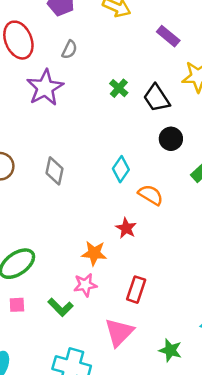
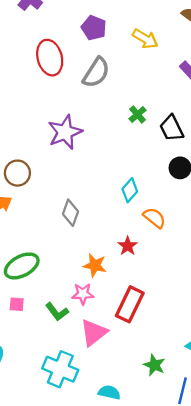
gray semicircle: (69, 50) -> (96, 73), size x1.8
purple star: (45, 88) -> (65, 132), moved
gray diamond: (54, 171) -> (70, 213), moved
red rectangle: (136, 290) -> (130, 304), size x1.4
pink triangle: (119, 332) -> (94, 333), moved

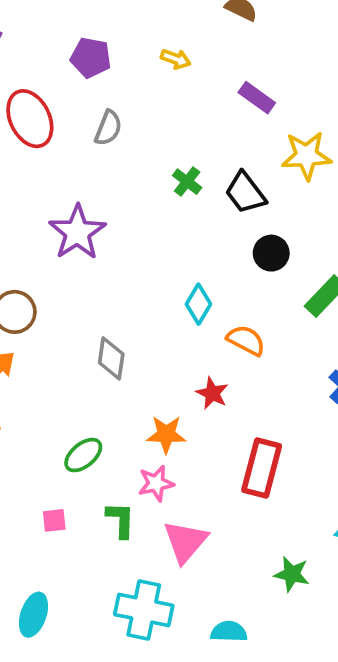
yellow arrow: (145, 39) -> (176, 59), size x0.7
gray semicircle: (96, 73) -> (108, 128), size x0.7
green ellipse: (22, 266) -> (83, 455), moved, size x0.7
red rectangle: (130, 304) -> (262, 468), moved
green L-shape: (57, 312) -> (121, 520), turned -130

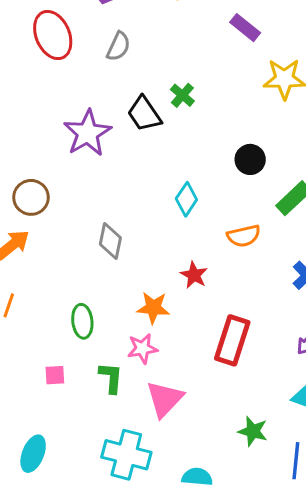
black trapezoid: (245, 193) -> (144, 114), moved
orange semicircle: (246, 340) -> (244, 236), moved, turned 136
green ellipse: (83, 455) -> (82, 321), turned -60

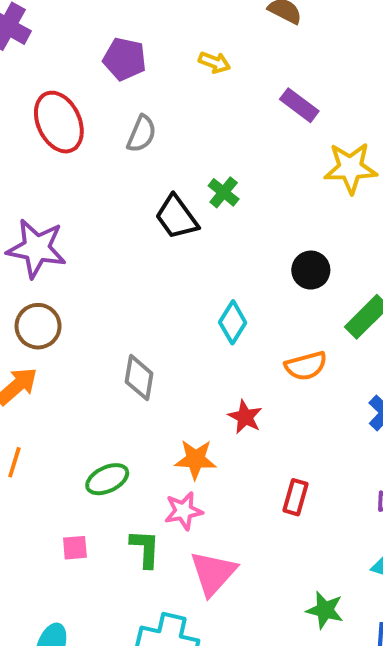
purple star: (88, 133) -> (36, 248), moved, turned -30
green ellipse: (82, 321) -> (107, 479), turned 72
red rectangle: (232, 340) -> (296, 497), size x0.6

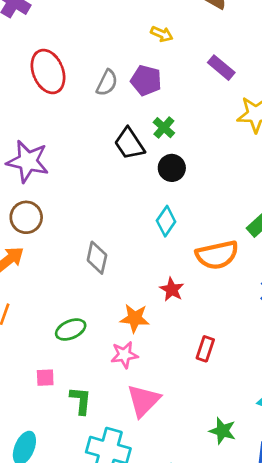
purple pentagon: (125, 59) -> (146, 80), moved
black circle: (311, 270) -> (172, 168), moved
orange semicircle: (306, 366) -> (217, 255), size x1.4
green L-shape: (145, 549) -> (81, 401), moved

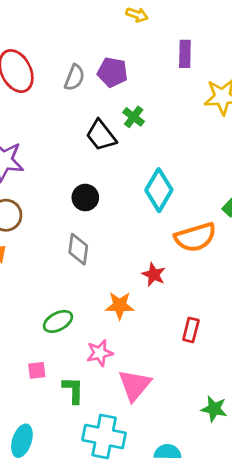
yellow arrow: (162, 34) -> (137, 15), moved
purple rectangle: (221, 68) -> (185, 54), turned 56
black circle: (172, 168) -> (85, 198), moved
cyan diamond: (166, 221) -> (159, 190), moved, size x1.4
pink star: (124, 355) -> (100, 353), moved

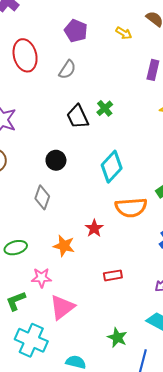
purple pentagon: (112, 72) -> (76, 31), moved
red rectangle: (191, 330) -> (113, 275), turned 54
green L-shape: (73, 390) -> (16, 301), turned -125

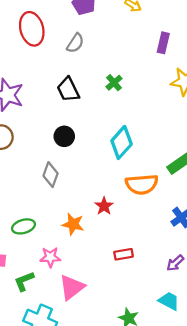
black trapezoid: (78, 117) -> (68, 90), moved

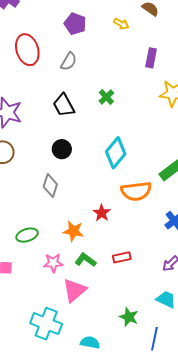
green L-shape: (24, 281) -> (86, 260), moved, turned 60

